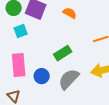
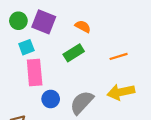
green rectangle: (63, 53) -> (74, 53), moved
pink rectangle: (19, 65) -> (35, 73), moved

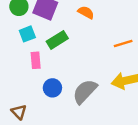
green rectangle: (74, 53) -> (57, 40), moved
pink rectangle: (35, 73) -> (36, 60), size x0.6

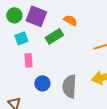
green rectangle: (57, 40) -> (54, 36), moved
gray semicircle: (85, 91) -> (69, 86), turned -40

